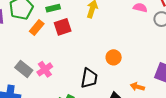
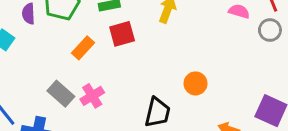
orange rectangle: (37, 28) -> (83, 48), moved

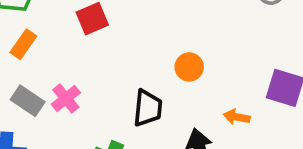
orange rectangle: (83, 48) -> (23, 44), moved

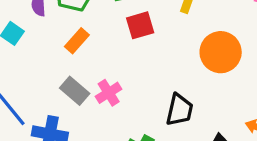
orange circle: (189, 67) -> (221, 52), moved, size x1.6

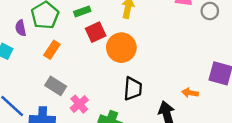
orange circle: (221, 52) -> (121, 48), moved
pink cross: (109, 93) -> (79, 104), moved

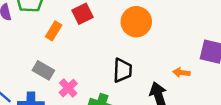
orange circle: (121, 48) -> (136, 22), moved
orange rectangle: (52, 50) -> (54, 31), moved

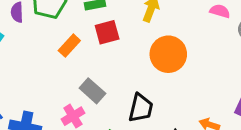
gray rectangle: (43, 70) -> (92, 91), moved

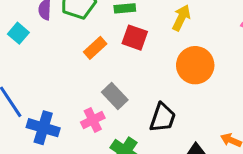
red square: (107, 32) -> (135, 38), turned 30

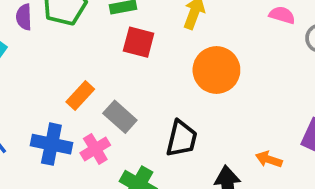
orange rectangle: (95, 48) -> (80, 95), moved
blue cross: (43, 128) -> (51, 144), moved

